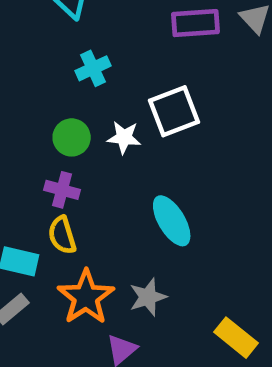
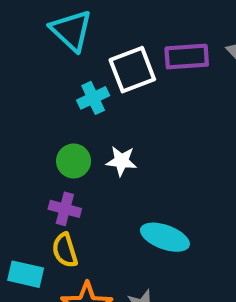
white square: (174, 111) -> (132, 70), moved
cyan ellipse: (172, 221) -> (165, 237), turned -39

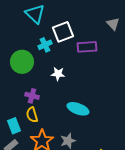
purple rectangle: (187, 57) -> (87, 47), moved
green circle: (74, 161) -> (22, 62), moved, size x1.5
cyan rectangle: (26, 274) -> (14, 126), turned 56

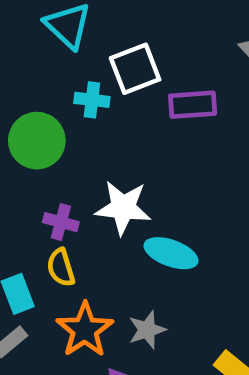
cyan cross: (45, 45) -> (92, 100), turned 32
white star: (58, 74) -> (123, 208), moved, size x1.6

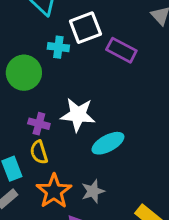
purple rectangle: (193, 105) -> (121, 50), turned 32
cyan ellipse: (171, 253) -> (108, 143), turned -48

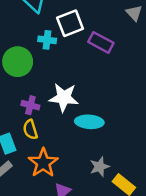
cyan ellipse: (108, 143) -> (89, 122), turned 32
gray star: (93, 191) -> (100, 167), moved

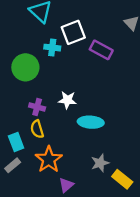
white star: (64, 98) -> (67, 100), size x0.7

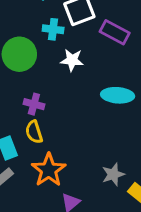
white star: (67, 100) -> (72, 60), moved
cyan ellipse: (91, 122) -> (118, 95), moved

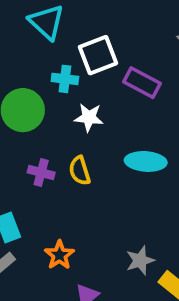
yellow semicircle: (34, 132) -> (80, 171), moved
orange star: (49, 170) -> (59, 255), size x0.7

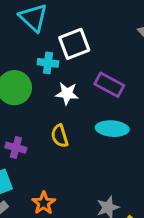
purple rectangle: (142, 83) -> (109, 85), moved
purple cross: (41, 172) -> (16, 148), moved

